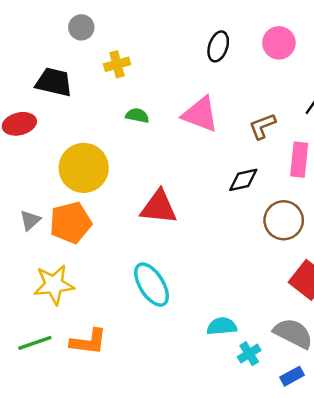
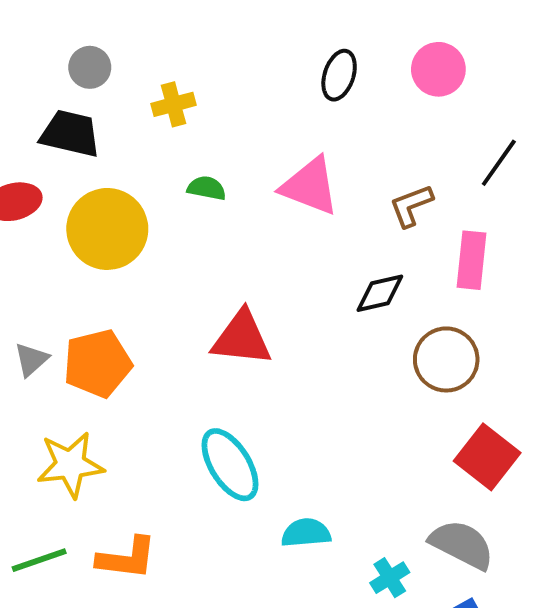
gray circle: (81, 27) -> (90, 67), moved
yellow circle: (84, 168) -> (107, 229), moved
cyan semicircle: (222, 326) -> (306, 533), moved

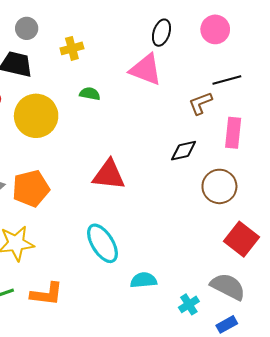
black line: (499, 163) -> (227, 80), moved, turned 40
pink triangle: (310, 186) -> (146, 69), moved

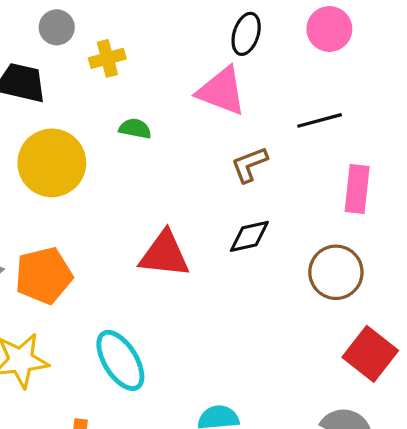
gray circle: (27, 28) -> (57, 27), moved
black line: (227, 80) -> (320, 120), moved
brown L-shape: (200, 103) -> (249, 165), moved
black diamond: (184, 151) -> (249, 236), moved
cyan ellipse: (102, 243) -> (120, 360), moved

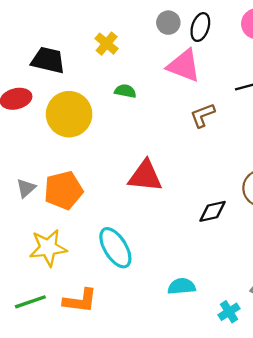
gray circle: (57, 27) -> (168, 23), moved
yellow cross: (107, 58) -> (107, 44), turned -35
black diamond: (249, 236) -> (212, 211), moved

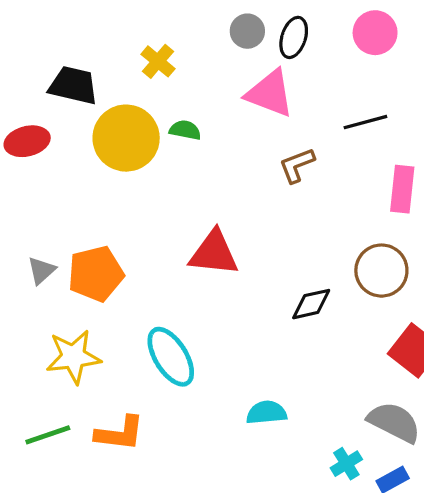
yellow circle: (69, 114) -> (126, 138), moved
cyan cross: (229, 312) -> (346, 464), moved

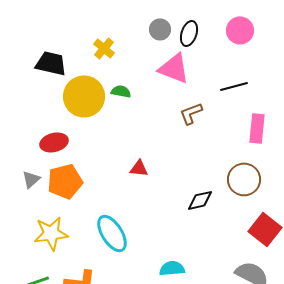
red ellipse: (27, 141) -> (54, 142), moved
red triangle: (214, 253) -> (139, 168), size x0.6

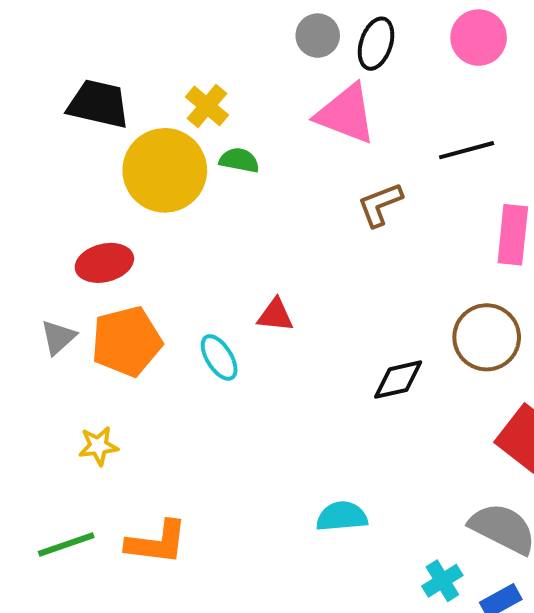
yellow cross: (104, 48) -> (207, 106), moved
yellow star: (51, 233) -> (98, 446), size x0.6
cyan ellipse: (112, 233) -> (219, 357), moved, size x0.6

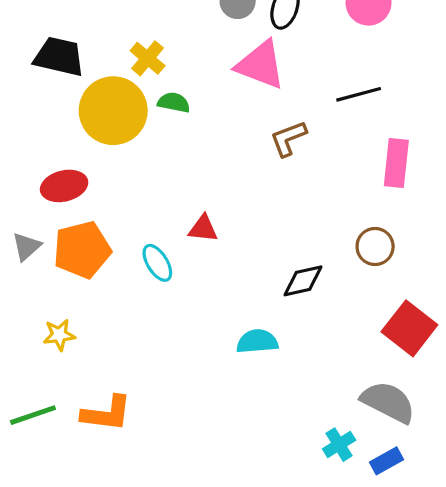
brown circle: (487, 337) -> (375, 246), size x0.7
cyan semicircle: (342, 516) -> (257, 341), moved

